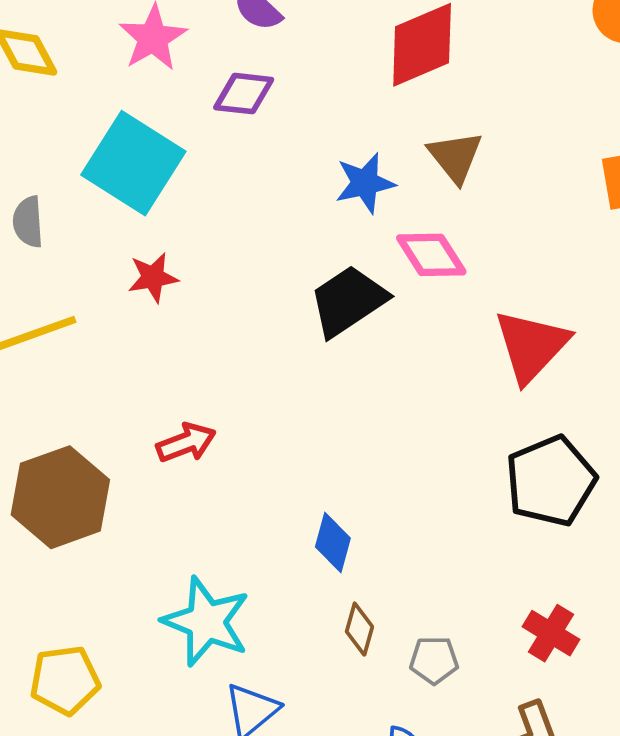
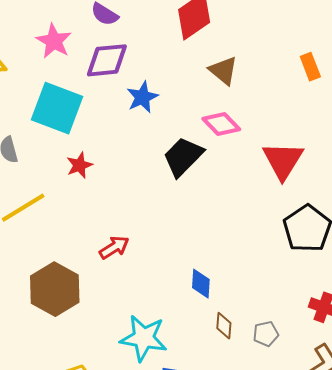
purple diamond: (244, 94) -> (107, 60), size x1.4
blue star: (365, 183) -> (142, 97), moved

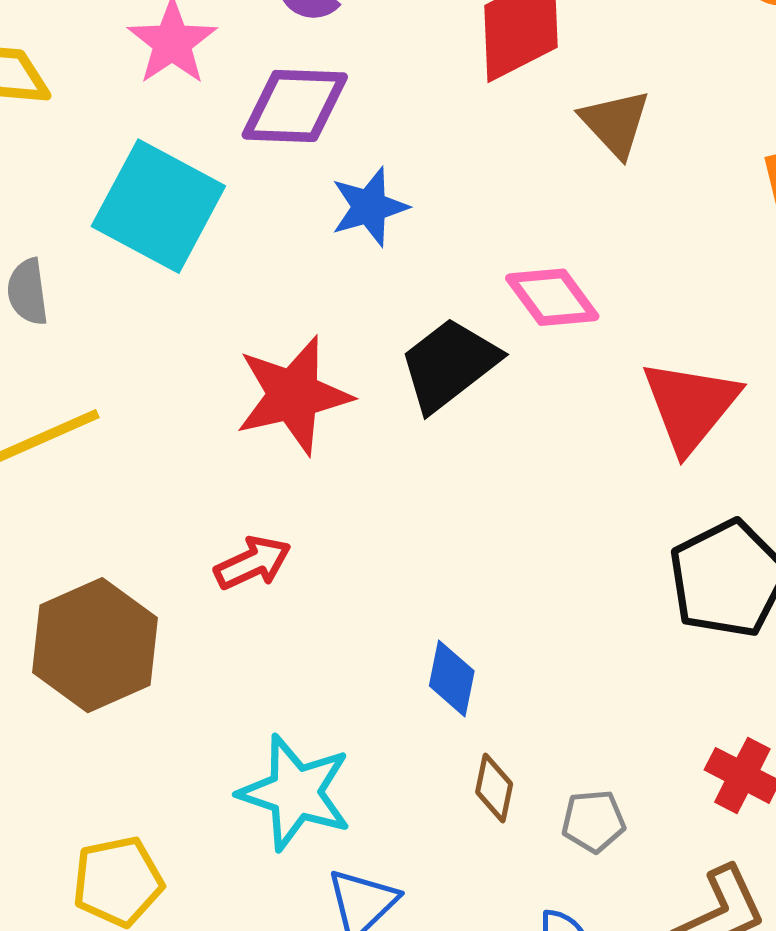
brown triangle: (223, 71) -> (615, 123), moved
red star: (79, 165) -> (293, 395), moved, size x1.8

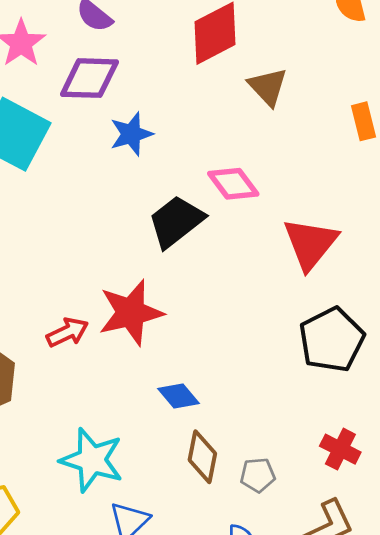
red star: (293, 395) -> (131, 313), moved
blue diamond: (452, 678) -> (178, 396), turned -51
brown diamond: (494, 788) -> (202, 457), size x1.4

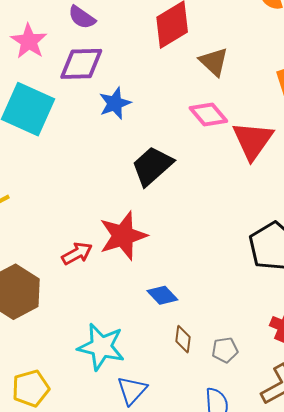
pink diamond: (233, 184) -> (208, 115), moved
red triangle: (310, 244) -> (253, 141), moved
brown diamond: (202, 457) -> (183, 339), size x0.7

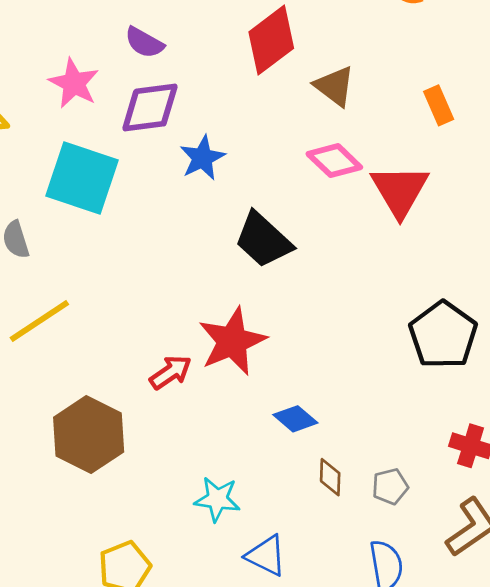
black trapezoid: (152, 166) -> (263, 240), turned -90
cyan star: (101, 347) -> (217, 499), size x0.7
blue triangle: (132, 390) -> (266, 556), turned -40

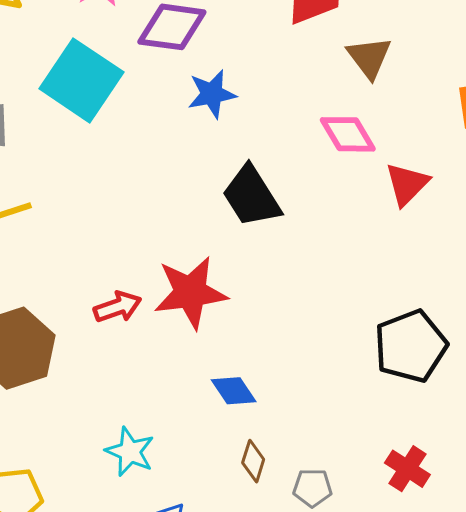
red triangle: (400, 191) -> (407, 184), size x0.7

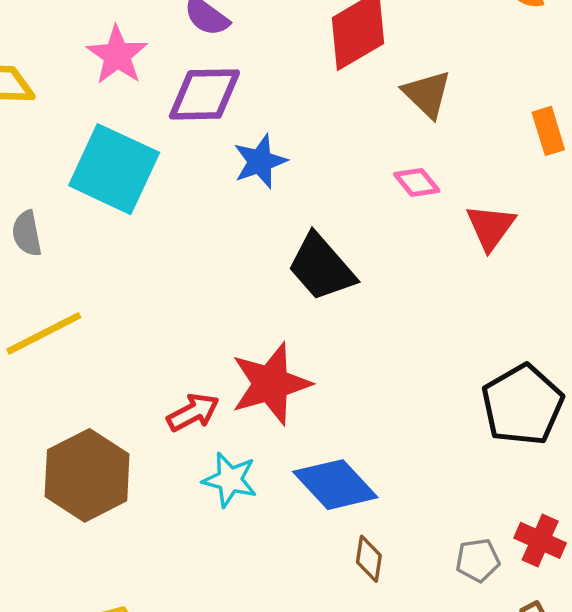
pink diamond: (348, 134) -> (417, 182), size x0.7
blue diamond: (234, 391) -> (335, 485), size x1.6
cyan star: (130, 452) -> (230, 480), moved
gray pentagon: (312, 488) -> (478, 560), moved

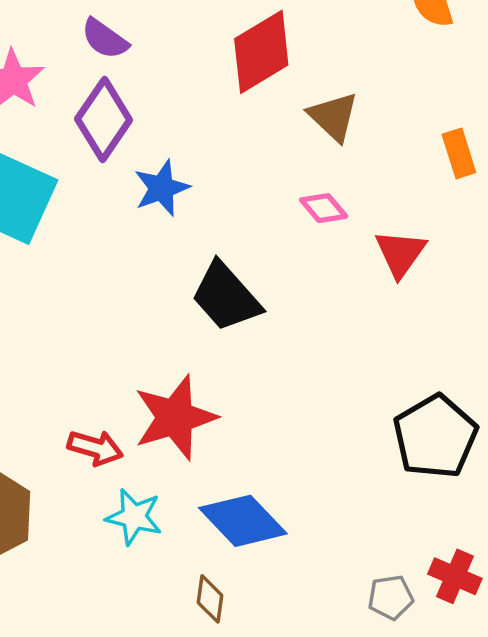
purple diamond: (204, 94) -> (104, 119), turned -54
red arrow: (193, 412) -> (95, 448), turned 45
brown diamond: (369, 559) -> (210, 599), moved

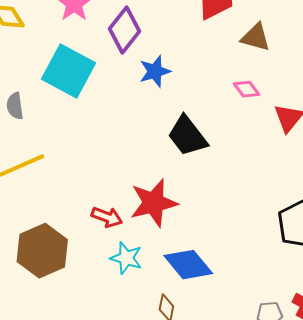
brown triangle: (333, 117) -> (256, 37), turned -32

